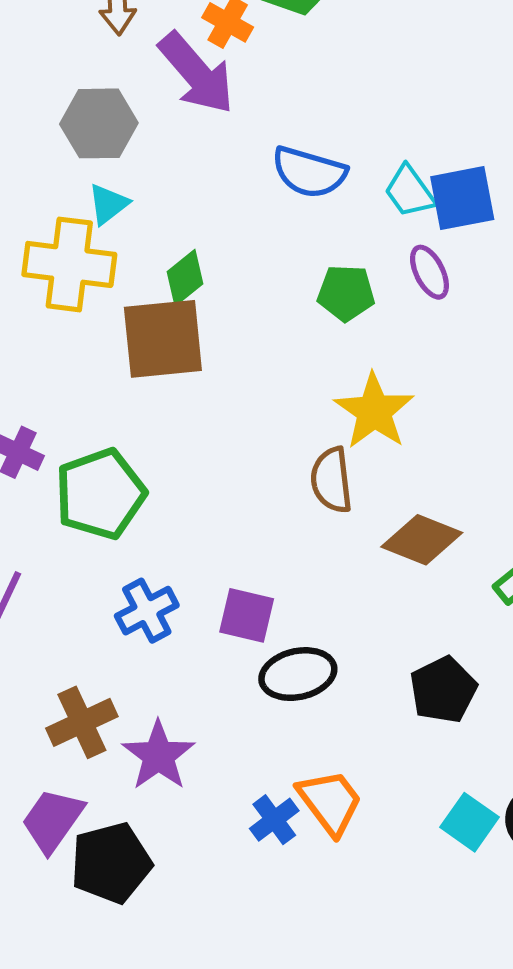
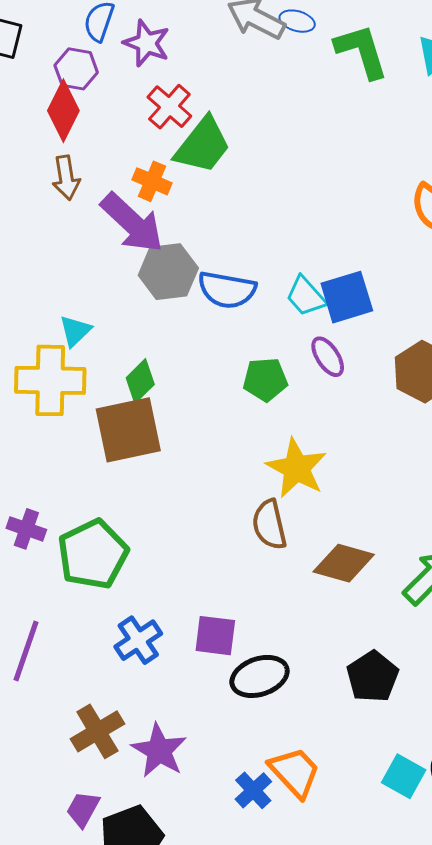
gray hexagon: (99, 123) -> (168, 272), moved
purple trapezoid: (53, 820) -> (83, 809), size x0.7

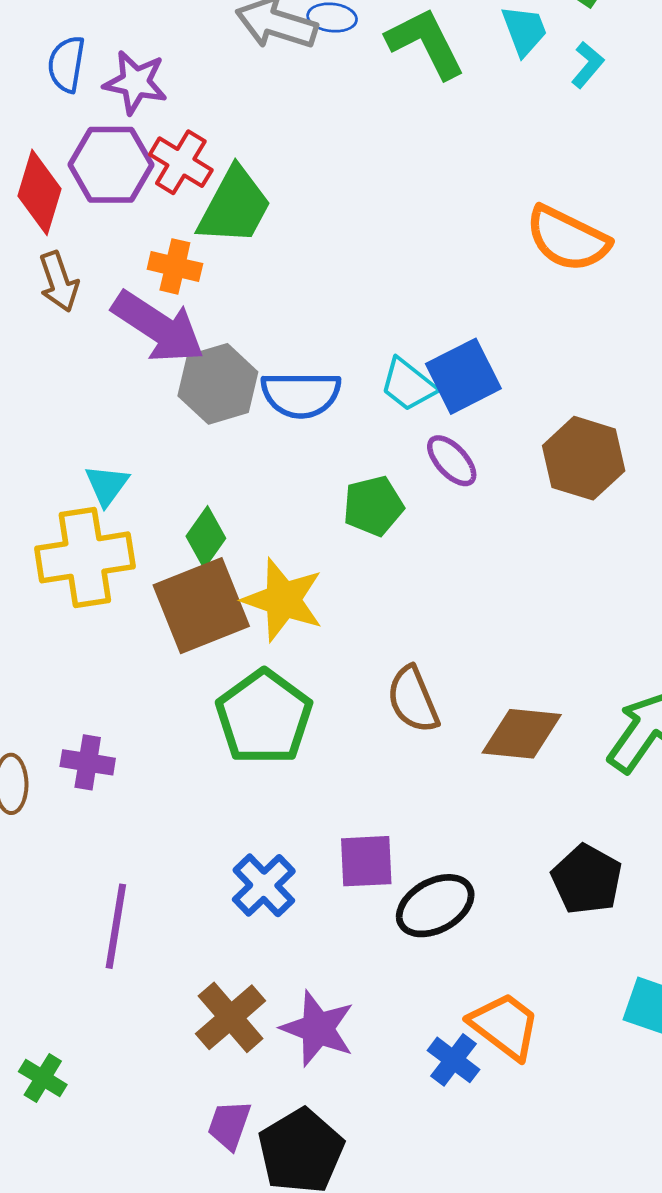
purple hexagon: (76, 69) -> (111, 165), moved, size x1.4
yellow star: (297, 468) -> (283, 600), moved
green pentagon: (93, 554) -> (264, 717), moved

